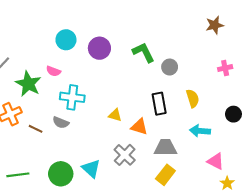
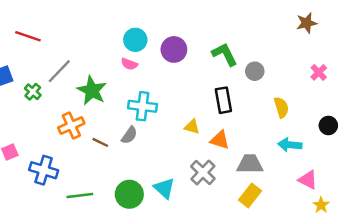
pink cross: (225, 68) -> (319, 72), turned -32
pink semicircle: (53, 71) -> (129, 64), moved
black rectangle: (159, 104) -> (223, 100), moved
gray semicircle: (61, 122) -> (129, 135), turned -77

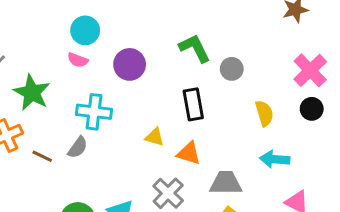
purple circle: (174, 49) -> (130, 64), moved
pink cross: (319, 72) -> (310, 70), size x1.6
black circle: (328, 125) -> (312, 109), moved

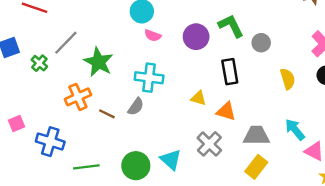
pink semicircle: (78, 60) -> (153, 35), moved
purple circle: (130, 64) -> (196, 37), moved
cyan arrow: (275, 159) -> (295, 129), moved, turned 45

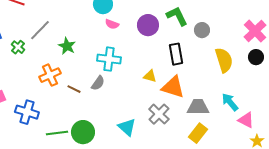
green star: (98, 62) -> (67, 46), size x0.7
yellow semicircle: (288, 79) -> (224, 60), size x1.4
orange triangle: (226, 111) -> (173, 87), size x1.4
green circle: (136, 166) -> (83, 132), moved

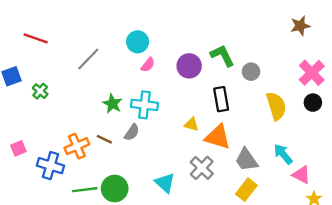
pink semicircle: (112, 24) -> (148, 65), turned -72
gray line: (40, 30) -> (88, 59), moved
green star: (67, 46) -> (112, 104), moved
orange cross: (50, 75) -> (77, 146), moved
gray trapezoid: (198, 107) -> (246, 160), turned -125

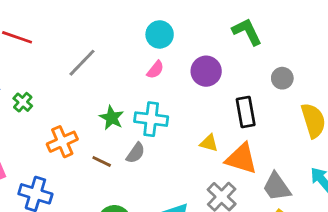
cyan circle: (138, 42) -> (160, 34), moved
green L-shape: (222, 56) -> (247, 32), moved
orange cross: (77, 146) -> (62, 142), moved

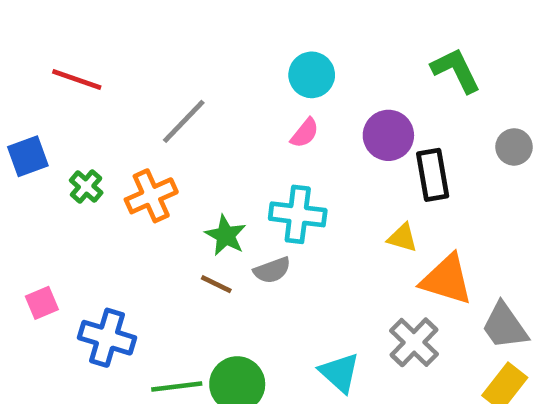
black rectangle: (246, 112) -> (433, 175), moved
green star: (112, 118) -> (226, 235), moved
orange cross: (62, 142) -> (151, 196), moved
yellow triangle: (209, 143) -> (402, 238), moved
gray semicircle: (136, 153) -> (272, 270), turned 35

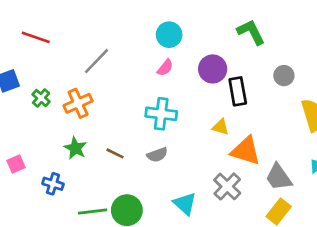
green star: (226, 235) -> (75, 148), moved
gray semicircle: (272, 270) -> (157, 155), moved
blue cross: (107, 338) -> (53, 184), size x0.7

